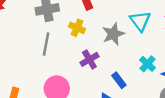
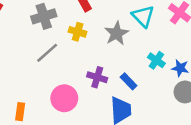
gray line: (46, 44) -> (47, 53), turned 45
purple cross: (89, 59) -> (97, 77), moved, turned -36

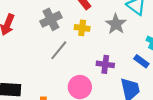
blue rectangle: (129, 81) -> (141, 61), moved

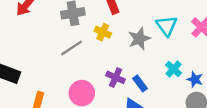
blue rectangle: (141, 61) -> (140, 83), moved

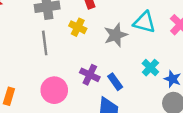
cyan triangle: (167, 26) -> (144, 22), turned -40
gray line: (71, 48) -> (45, 43), turned -65

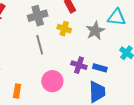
blue rectangle: (115, 82) -> (100, 68), turned -32

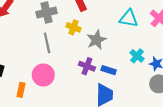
gray star: (95, 31) -> (97, 40), moved
pink circle: (52, 81) -> (43, 75), moved

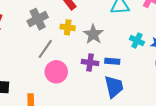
gray line: (47, 43) -> (45, 49), turned 60
pink circle: (43, 75) -> (56, 72), moved

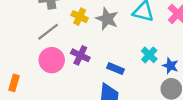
gray star: (93, 34) -> (107, 19), moved, turned -30
purple cross: (90, 62) -> (80, 55), moved

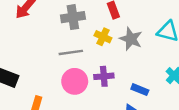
gray line: (48, 32) -> (71, 52), turned 30
purple cross: (80, 55) -> (104, 76), turned -30

